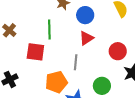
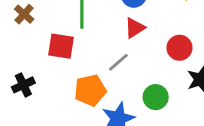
gray line: (76, 62) -> (118, 62), turned 42

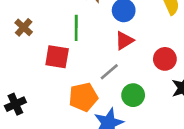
black cross: (23, 85) -> (15, 104), moved
green circle: (156, 97) -> (133, 95), moved

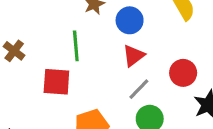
gray line: (109, 72) -> (139, 89), moved

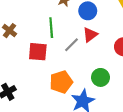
gray line: (139, 89) -> (72, 45), moved

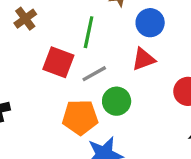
gray line: (72, 45) -> (94, 74), moved
green circle: (100, 77) -> (117, 101), moved

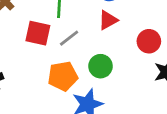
green circle: (117, 101) -> (101, 66), moved

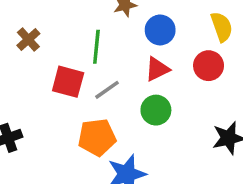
red circle: (149, 41) -> (209, 66), moved
green circle: (101, 66) -> (156, 110), moved

